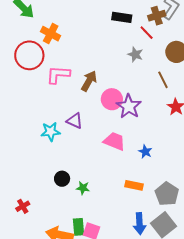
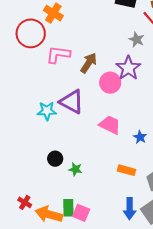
purple star: (129, 106) -> (128, 68), moved
purple triangle: (75, 121) -> (72, 102), size x1.5
red cross: (23, 206) -> (25, 202), moved, turned -32

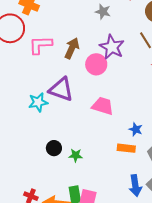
gray star: (137, 40) -> (103, 12), moved
blue star: (140, 137) -> (136, 129), moved

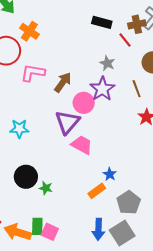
gray star: (103, 12) -> (107, 63), moved
purple triangle: (61, 89) -> (67, 122), moved, turned 40
black circle: (54, 148) -> (26, 177), size x1.5
orange rectangle: (126, 148) -> (97, 191), turned -54

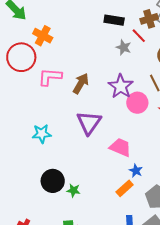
gray star: (107, 63) -> (123, 47), moved
pink circle: (84, 103) -> (137, 103), moved
pink trapezoid: (82, 145) -> (120, 147), moved

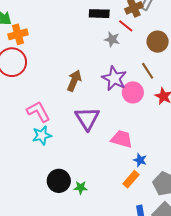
orange cross: (43, 36) -> (18, 34), moved, turned -36
pink L-shape: (50, 77) -> (38, 112), moved, turned 65

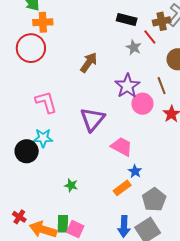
brown arrow: (74, 81) -> (89, 63), moved
cyan star: (42, 135) -> (43, 138), moved
black circle: (59, 181) -> (27, 151), moved

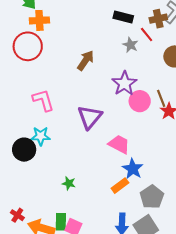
brown line: (162, 86) -> (161, 98), moved
blue star: (135, 171) -> (133, 169), size x1.5

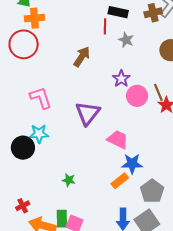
red line: (147, 35) -> (105, 26), moved, turned 42
purple star: (124, 83) -> (121, 79), size x0.7
blue star: (133, 169) -> (132, 164), turned -30
red cross: (17, 215) -> (23, 206), moved, turned 32

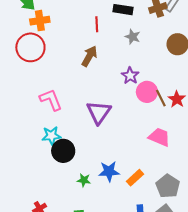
red line: (105, 26) -> (97, 24), moved
brown line: (158, 92) -> (161, 98), moved
pink trapezoid: (118, 140) -> (159, 137), moved
black circle: (23, 148) -> (63, 151), moved
blue star: (132, 164) -> (109, 171), moved

